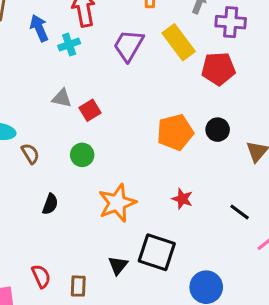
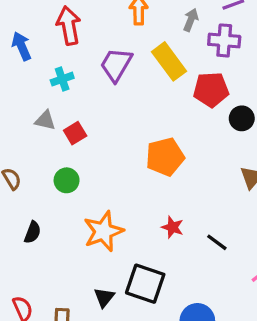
cyan cross: (69, 45) -> (62, 79), moved
black circle: (218, 130) -> (242, 118), moved
black line: (240, 212) -> (217, 242), moved

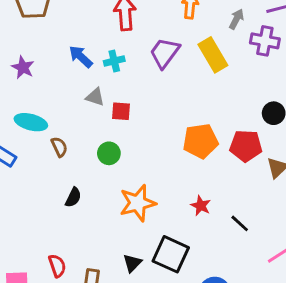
blue arrow: (22, 46) -> (81, 57), moved, turned -30
red pentagon: (211, 90) -> (246, 146), moved
red square: (75, 133) -> (121, 111), turned 30

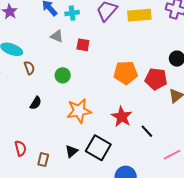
yellow rectangle: (213, 55) -> (139, 15), turned -70
red square: (121, 111) -> (83, 45), moved
red star: (201, 206) -> (122, 117), size x1.5

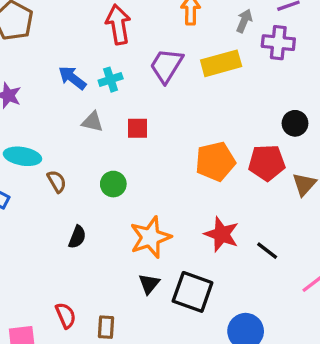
black triangle: (72, 151) -> (149, 284), moved

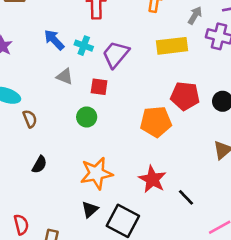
purple trapezoid: (166, 66) -> (116, 54), moved
cyan cross: (111, 80) -> (84, 46), turned 30
red pentagon: (267, 163) -> (185, 96), moved
green circle: (113, 184) -> (87, 117), moved

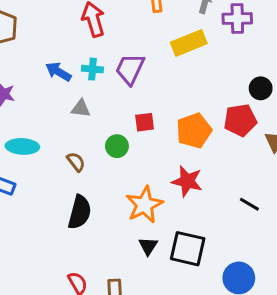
red square: (99, 87) -> (145, 122), moved
red pentagon: (185, 96) -> (240, 120), moved
brown semicircle: (30, 119) -> (76, 162), moved
black semicircle: (39, 165) -> (80, 212), size x1.6
red star: (152, 179) -> (187, 181), moved

